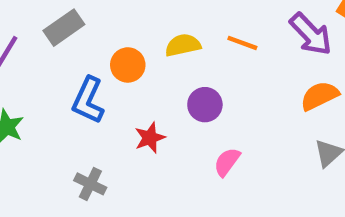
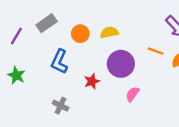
orange line: (242, 43) -> (156, 51), moved
orange circle: (128, 65) -> (80, 34), moved
purple circle: (205, 105) -> (121, 64), size x1.5

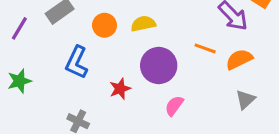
green star: (16, 75) -> (19, 81), turned 30

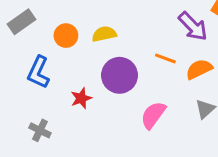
pink semicircle: (174, 106) -> (153, 115), moved, size x1.4

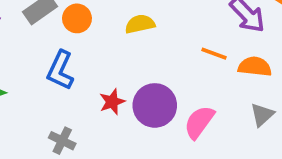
orange circle: (66, 36) -> (77, 18), moved
orange semicircle: (199, 69) -> (255, 67), turned 32
purple circle: (119, 75) -> (155, 105), moved

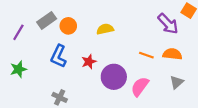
orange line: (214, 54) -> (146, 55), moved
red star: (112, 102) -> (89, 62), moved

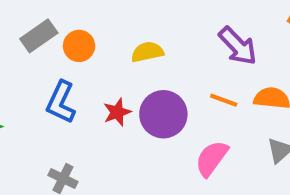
purple arrow: (168, 24) -> (238, 46), moved
purple circle: (114, 77) -> (163, 114), moved

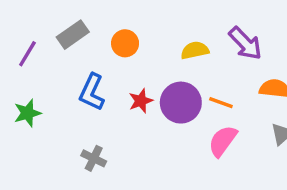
orange circle: (79, 46) -> (125, 43), moved
yellow semicircle: (147, 52) -> (195, 50), moved
orange line: (224, 100) -> (221, 103), moved

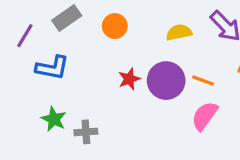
blue L-shape: (92, 92) -> (52, 68), moved, turned -104
green star: (27, 113) -> (54, 119), moved, turned -30
gray cross: (94, 158) -> (86, 132), turned -30

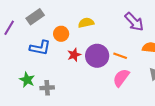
orange circle: (115, 26) -> (61, 34), moved
yellow semicircle: (179, 32) -> (86, 23), moved
blue L-shape: (52, 68) -> (40, 48), moved

